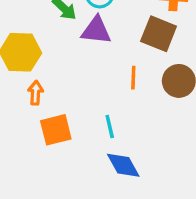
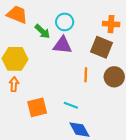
orange arrow: (36, 93) -> (14, 84), moved
cyan line: (110, 126) -> (71, 105), turned -56

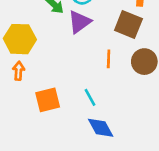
purple triangle: (63, 45) -> (79, 22), turned -42
cyan line: (71, 105) -> (90, 97), turned 40

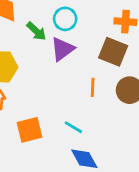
cyan line: (90, 97) -> (73, 127), turned -30

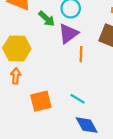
orange line: (93, 87) -> (81, 54), moved

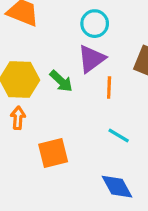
green arrow: (47, 19) -> (61, 81), moved
cyan line: (78, 99) -> (119, 135), moved

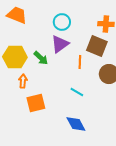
orange line: (109, 87) -> (80, 62), moved
orange arrow: (18, 118) -> (23, 81), moved

